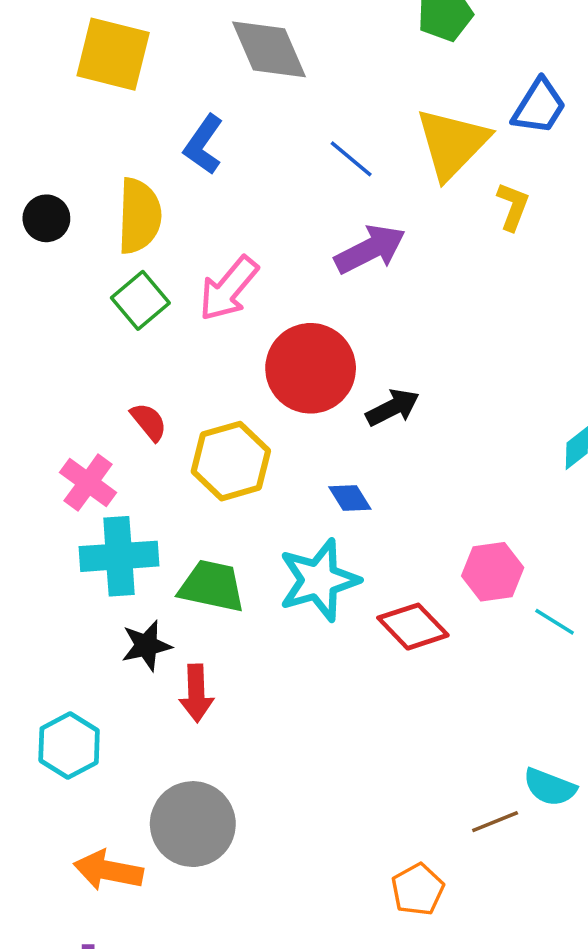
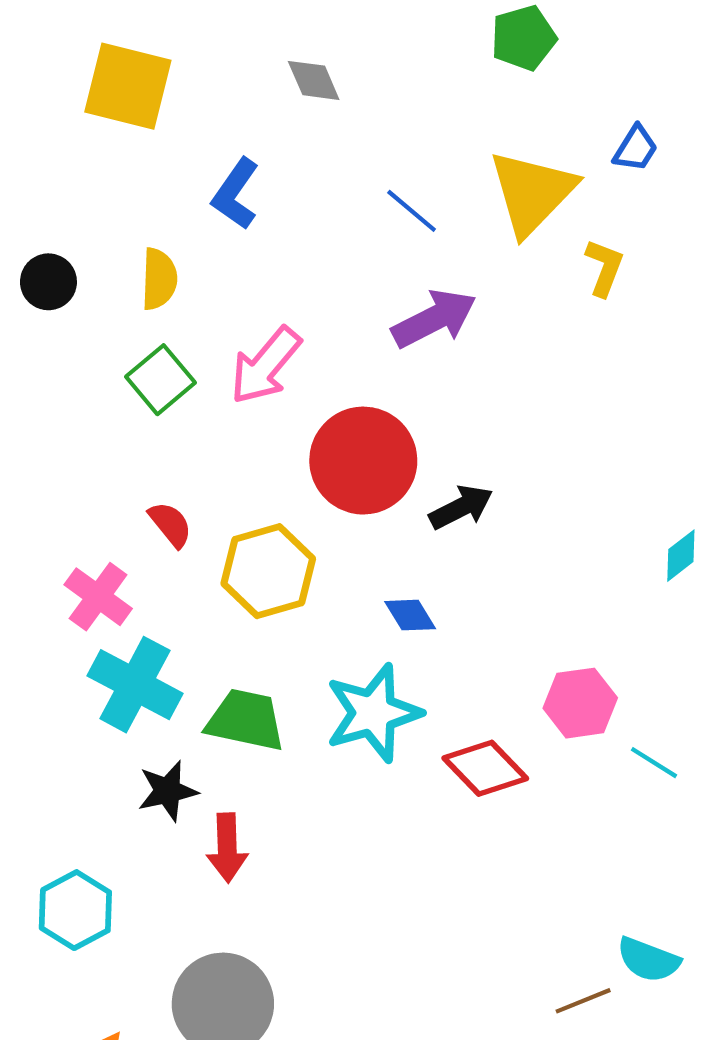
gray diamond: (269, 49) -> (314, 80), size x0.6
blue trapezoid: (539, 106) -> (636, 149), size x0.7
yellow semicircle: (139, 216) -> (159, 279), size x0.7
cyan cross: (119, 556) -> (135, 685), turned 32

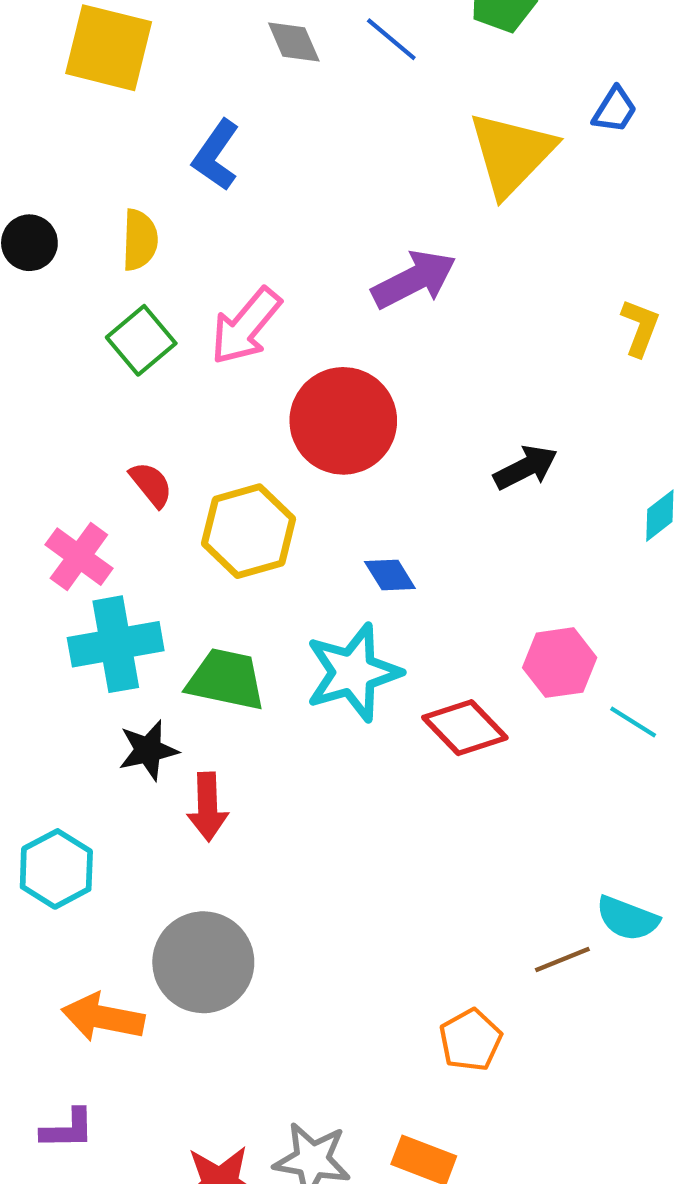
blue line: (412, 211) -> (391, 39), moved
yellow L-shape: (604, 268) -> (640, 328), moved
black arrow: (461, 507) -> (526, 468), moved
cyan cross: (135, 685) -> (116, 644), turned -38

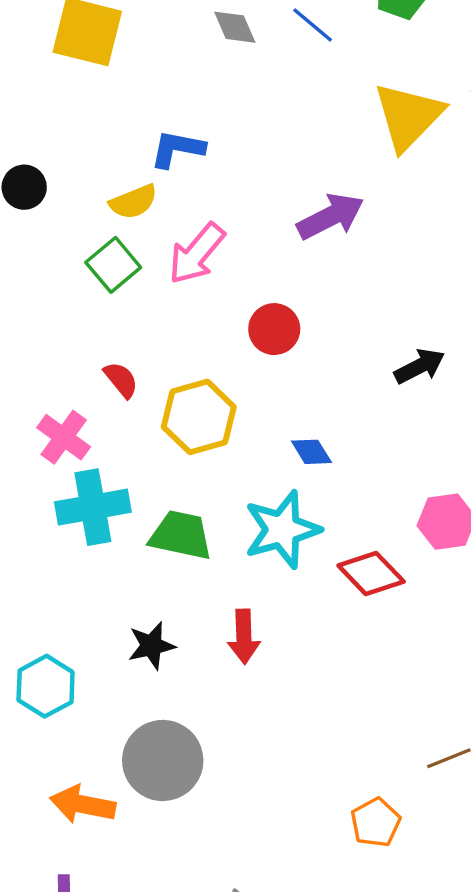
blue L-shape: (216, 155) -> (177, 149), moved, turned 66
yellow semicircle: (140, 240) -> (133, 202), moved, turned 66
red circle: (343, 421) -> (274, 329), size x0.6
black star: (148, 750) -> (151, 646), moved
red arrow: (208, 807) -> (244, 637), moved

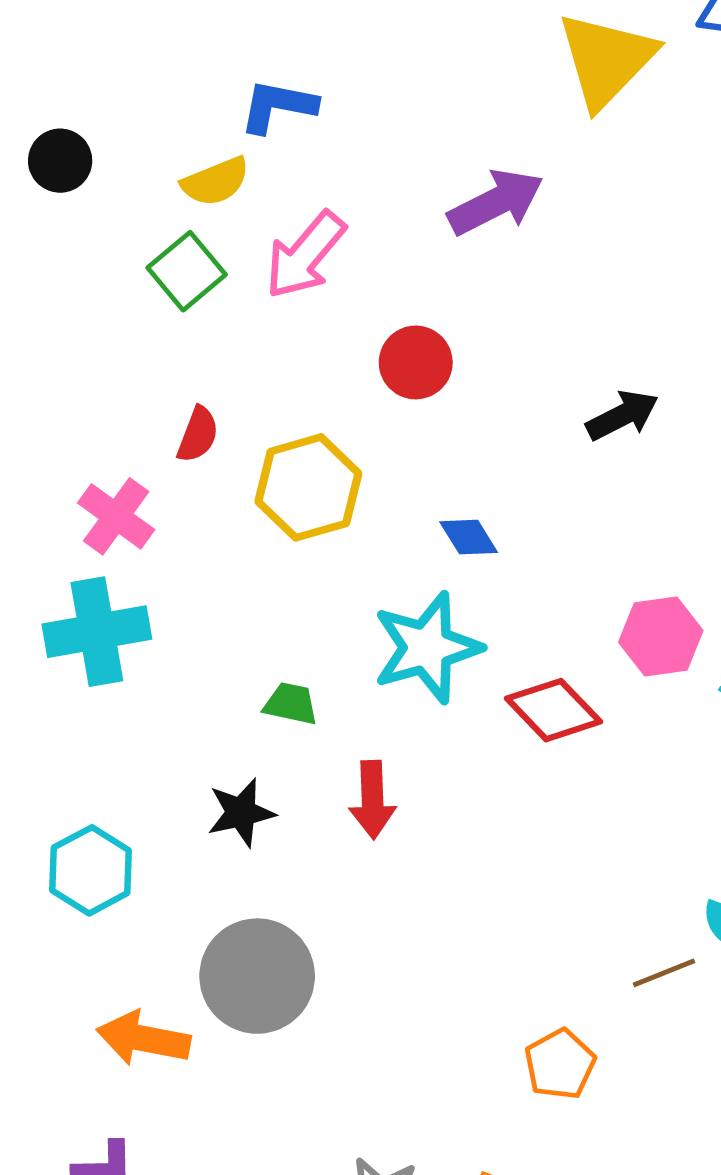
red semicircle: (121, 380) -> (198, 435), turned 60
cyan cross: (93, 507) -> (97, 632), moved
green trapezoid: (181, 535) -> (291, 704), moved, size x0.6

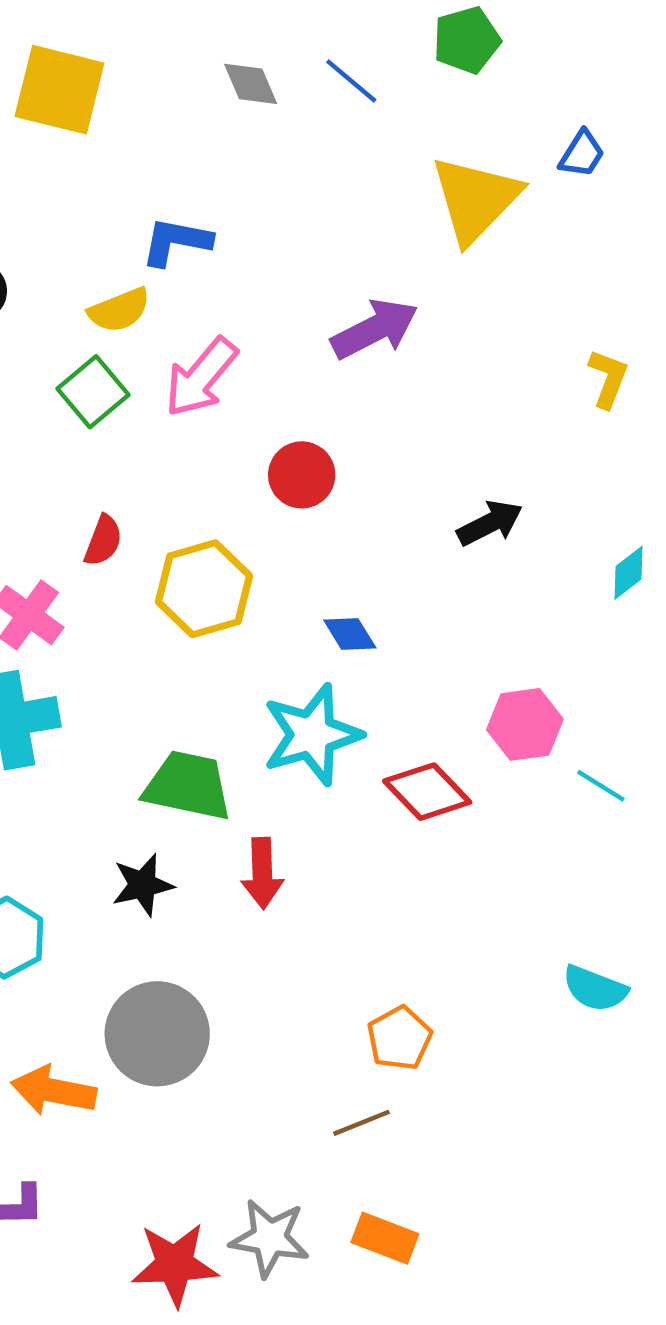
green trapezoid: (291, 704) -> (188, 786), size x1.8
brown line: (664, 973) -> (362, 1123), moved
orange pentagon: (560, 1064) -> (399, 1038), moved

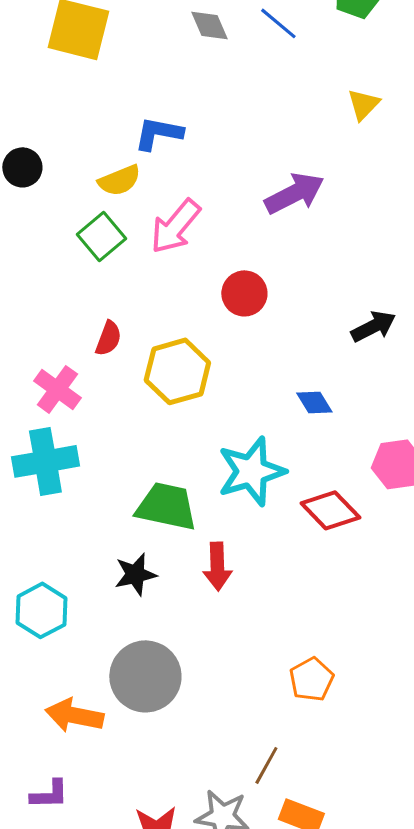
yellow triangle: (475, 199) -> (363, 104), size x0.5
blue diamond: (350, 634) -> (314, 402), moved
brown line: (362, 1123) -> (266, 765), moved, turned -39

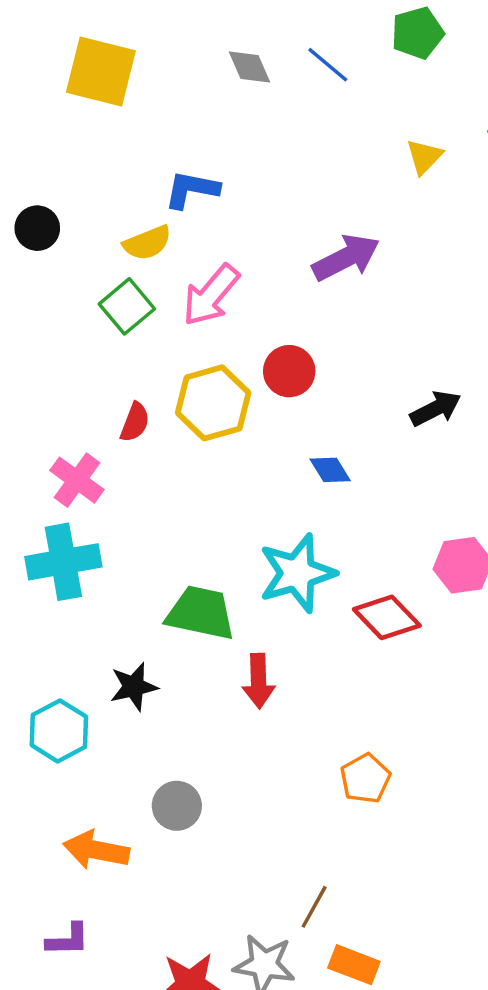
yellow hexagon: (177, 371) -> (213, 403), moved
blue diamond: (314, 402) -> (330, 470), moved
black star: (135, 574) -> (134, 687), moved
gray circle: (145, 676) -> (177, 806), size x0.6
orange pentagon: (311, 679) -> (365, 779), moved

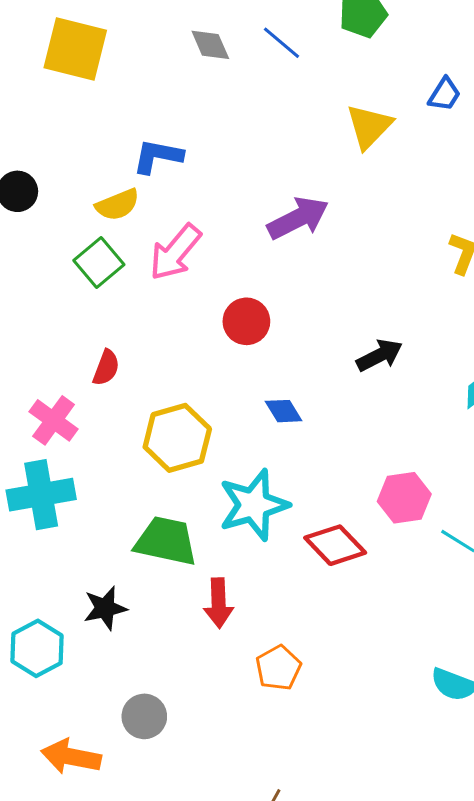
yellow triangle: (424, 157) -> (369, 126), size x1.4
yellow hexagon: (213, 403) -> (177, 438), moved
orange pentagon: (365, 779) -> (278, 668), moved

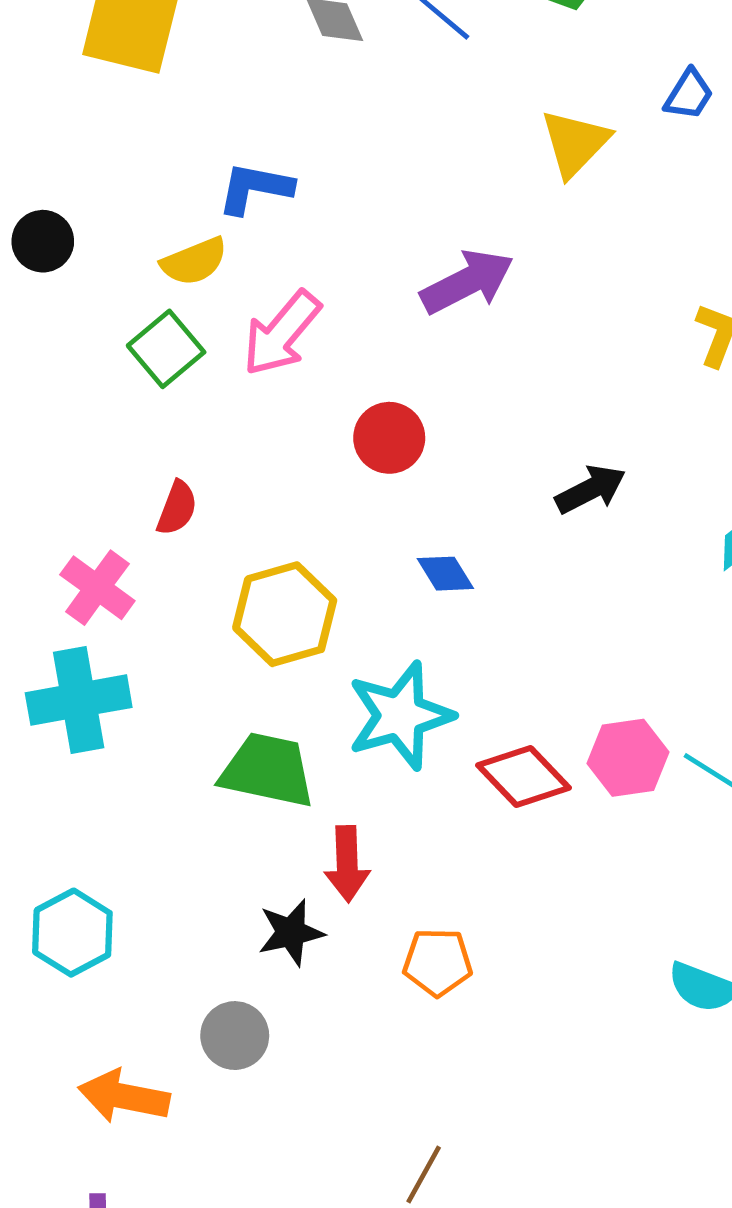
pink hexagon: (404, 498) -> (628, 758), moved
black star: (105, 608) -> (291, 933), moved
orange pentagon: (278, 668) -> (438, 962), turned 30

